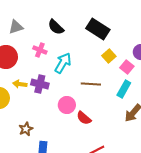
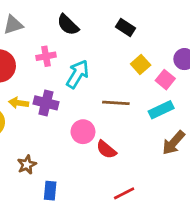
black rectangle: (98, 29) -> (125, 28), size x0.6
pink cross: (40, 50) -> (46, 56), turned -32
cyan rectangle: (124, 89) -> (161, 110), turned 36

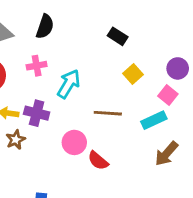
black semicircle: (68, 25) -> (45, 27), moved, turned -115
pink square: (165, 80) -> (168, 95), moved
brown star: (27, 165) -> (16, 140), moved

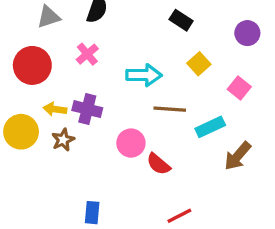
pink cross: (37, 66) -> (87, 54), turned -30
purple circle: (178, 68) -> (247, 33), moved
cyan arrow: (69, 84) -> (144, 75), moved, turned 60
cyan rectangle: (154, 120) -> (210, 127), moved

